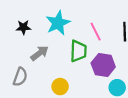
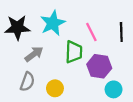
black star: (23, 27) -> (17, 28), size x1.6
gray semicircle: (20, 77) -> (27, 82), moved

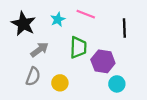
cyan star: (53, 23) -> (58, 19), size x0.6
black star: (17, 28) -> (23, 24), turned 30
pink line: (91, 32) -> (86, 14), moved, turned -42

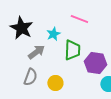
cyan star: (58, 19) -> (53, 34), moved

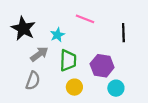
green trapezoid: (72, 50) -> (68, 60), moved
yellow circle: (55, 83) -> (74, 87), moved

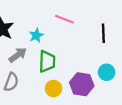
purple hexagon: (102, 66) -> (82, 84), moved
cyan circle: (116, 88) -> (107, 72), moved

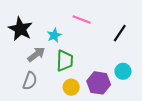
black line: (103, 33) -> (120, 33), turned 36

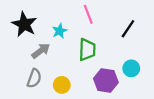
pink line: (82, 19) -> (88, 14), turned 48
green trapezoid: (65, 61) -> (87, 50), moved
yellow circle: (71, 87) -> (62, 85), moved

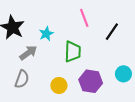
pink line: (88, 14) -> (84, 18), moved
cyan circle: (131, 68) -> (123, 74), moved
yellow circle: (62, 85) -> (59, 85), moved

